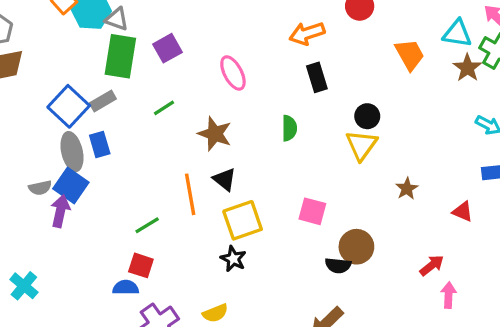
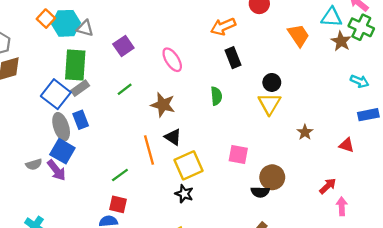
green rectangle: (120, 56) -> (75, 65), moved
gray semicircle: (40, 188) -> (34, 164), moved
purple arrow: (60, 211) -> (56, 170), turned 135

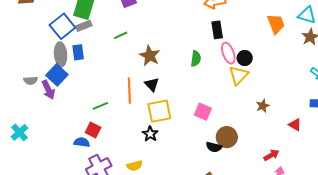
pink ellipse: (172, 60) -> (228, 53), moved

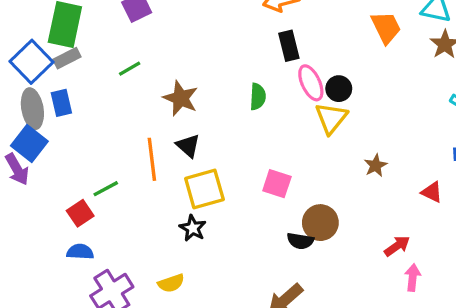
red square: (93, 130) -> (80, 213), moved, turned 35

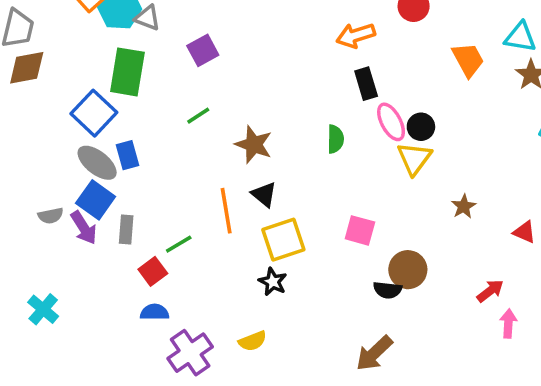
gray rectangle: (67, 58) -> (126, 229), moved, turned -56
gray ellipse: (32, 109) -> (97, 163), turned -39

